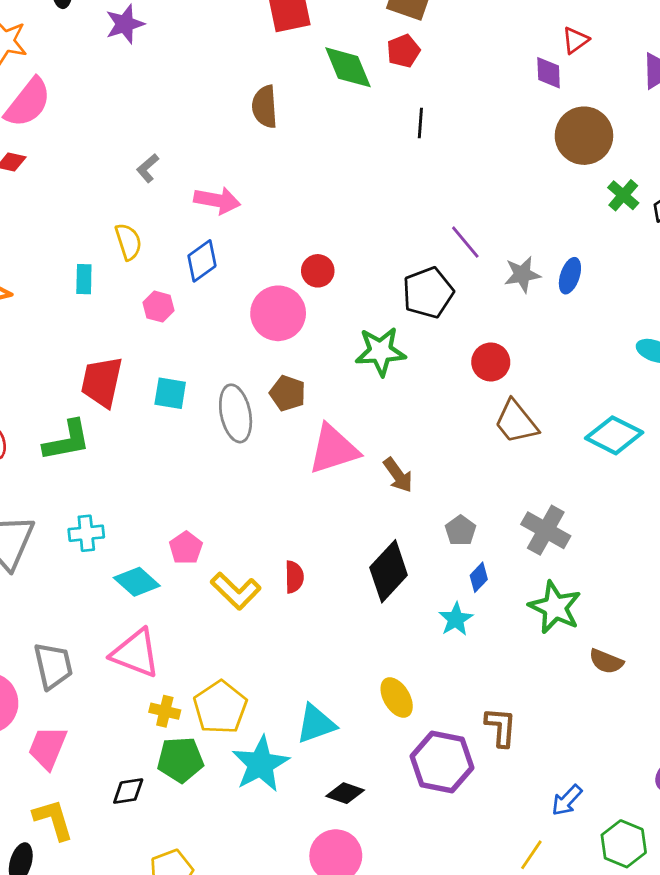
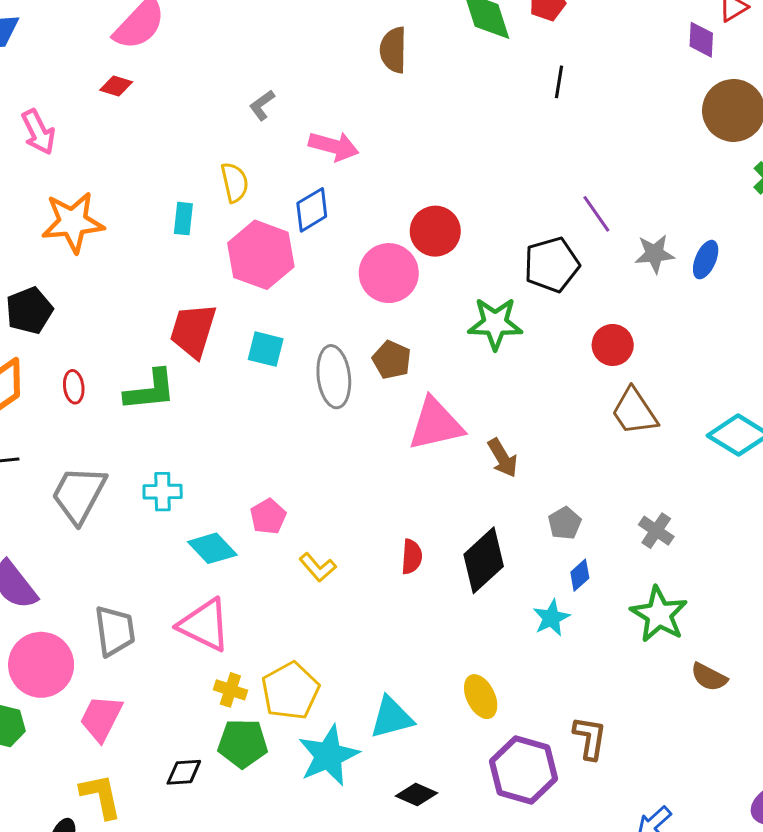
red circle: (318, 271) -> (435, 231), size x1.4
pink hexagon: (159, 307) -> (261, 255), size x2.0
gray cross: (546, 530) -> (656, 531), size x0.7
red semicircle: (294, 577) -> (412, 557), moved
yellow L-shape: (236, 591) -> (318, 567), size x0.7

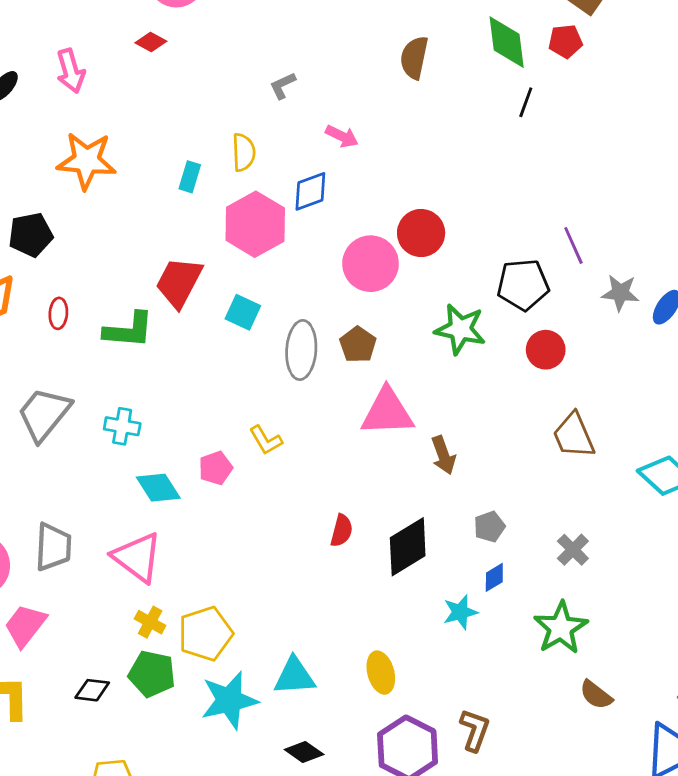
black line: (559, 82) -> (526, 102), moved
pink arrow: (334, 146) -> (342, 136), size x0.7
red circle: (613, 345) -> (546, 350), moved
yellow L-shape: (318, 567) -> (266, 440), moved

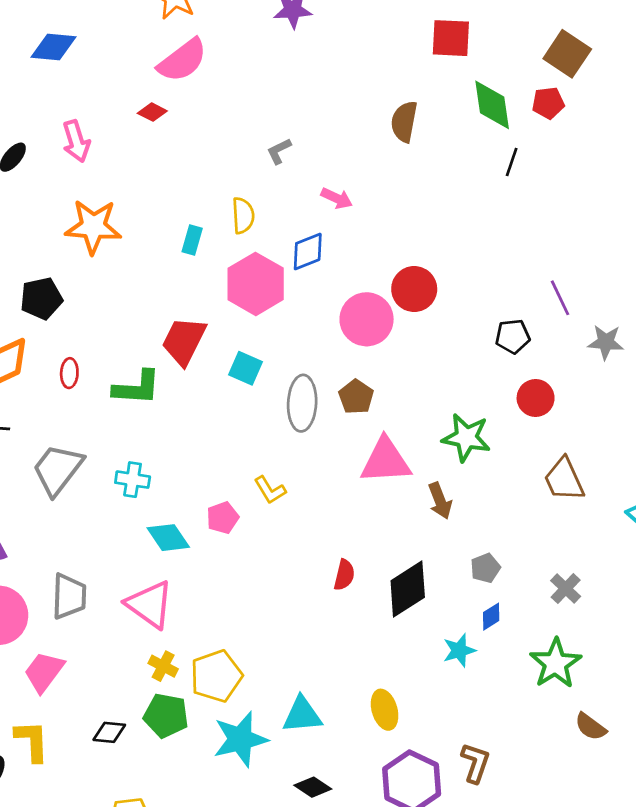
black pentagon: (523, 285) -> (513, 336), size x0.7
green star: (460, 329) -> (466, 438), moved

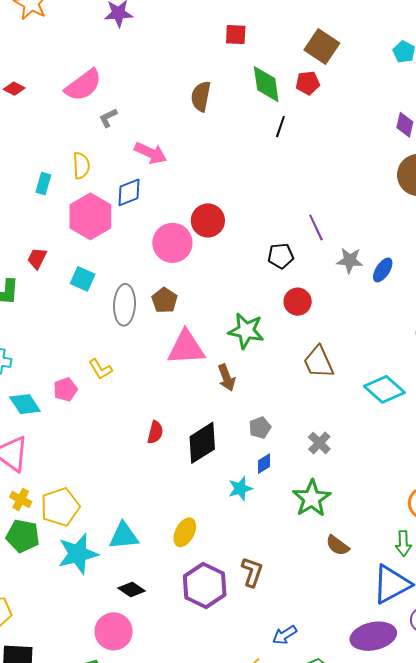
red square: (451, 38) -> (236, 35), size x0.7
pink semicircle: (182, 60) -> (83, 85), moved
pink arrow: (337, 198) -> (151, 153), size x1.4
red trapezoid: (184, 341) -> (37, 258), size x0.6
yellow ellipse: (385, 710) -> (185, 532), turned 44

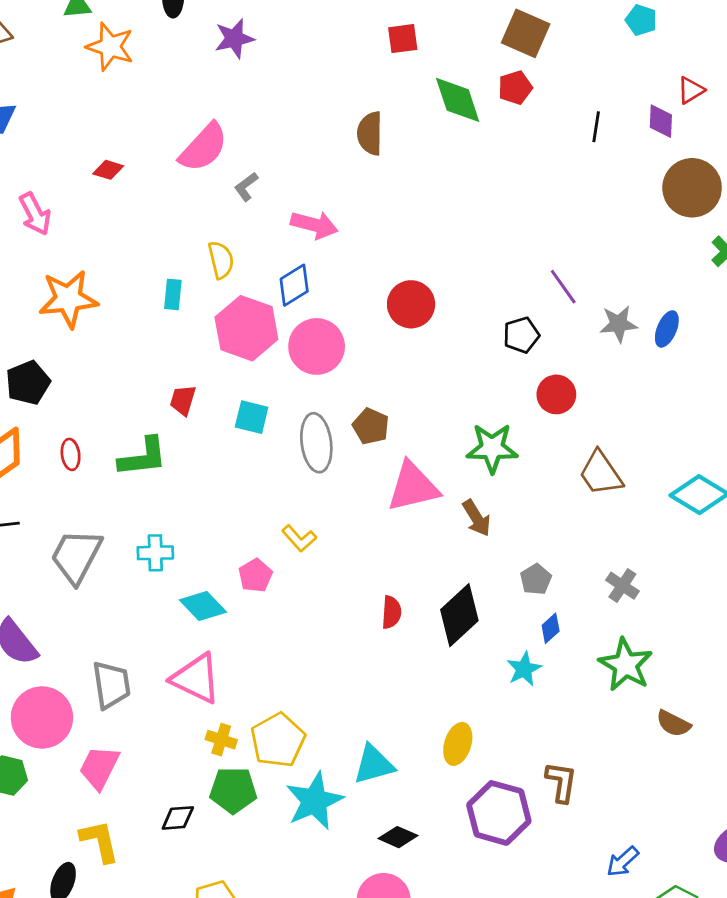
black line: (280, 127) -> (596, 127), moved
pink circle: (172, 243) -> (317, 346), moved

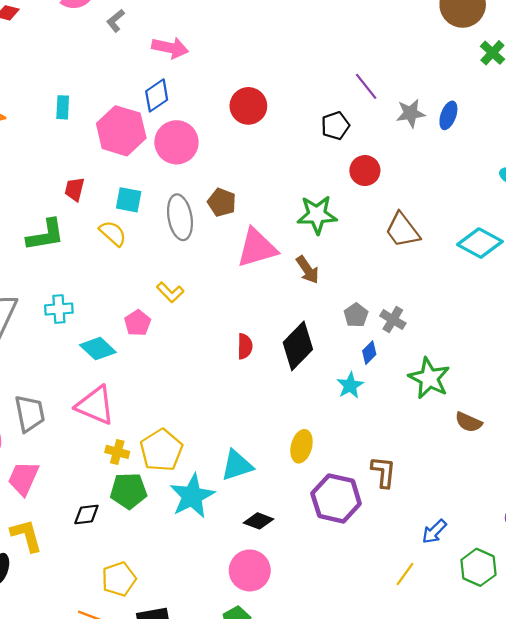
yellow semicircle: (221, 260) -> (113, 233), moved, turned -32
gray cross: (622, 586) -> (393, 320), moved

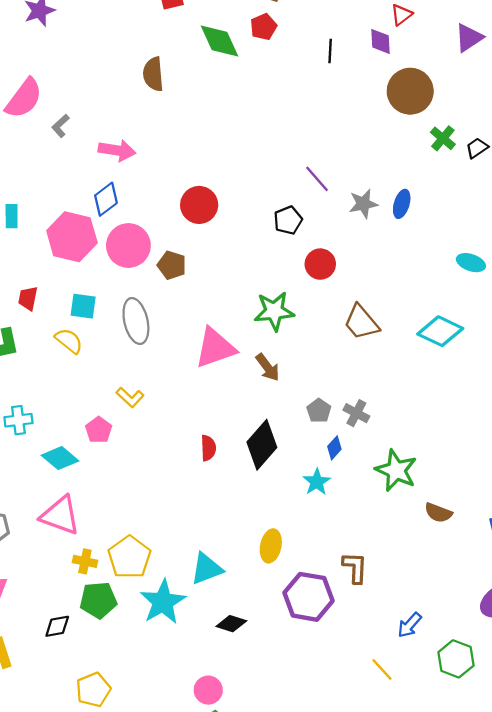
brown pentagon: (222, 202) -> (172, 265), moved
pink circle: (250, 570) -> (208, 690), moved, size x0.7
yellow line: (405, 574) -> (382, 670), turned -75

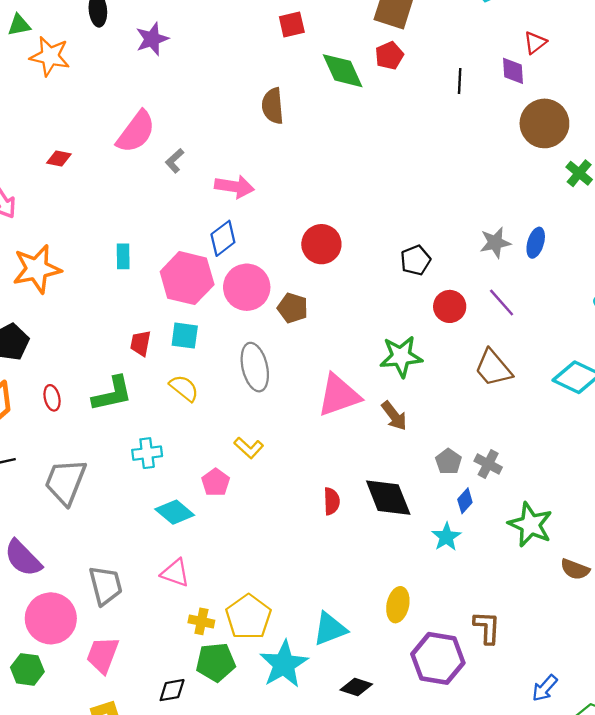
purple line: (317, 179) -> (502, 302), moved
cyan square: (83, 306) -> (185, 336), moved
cyan cross: (18, 420) -> (147, 453), moved
black diamond: (262, 445) -> (388, 498), turned -63
pink triangle: (60, 515) -> (175, 573), size x0.7

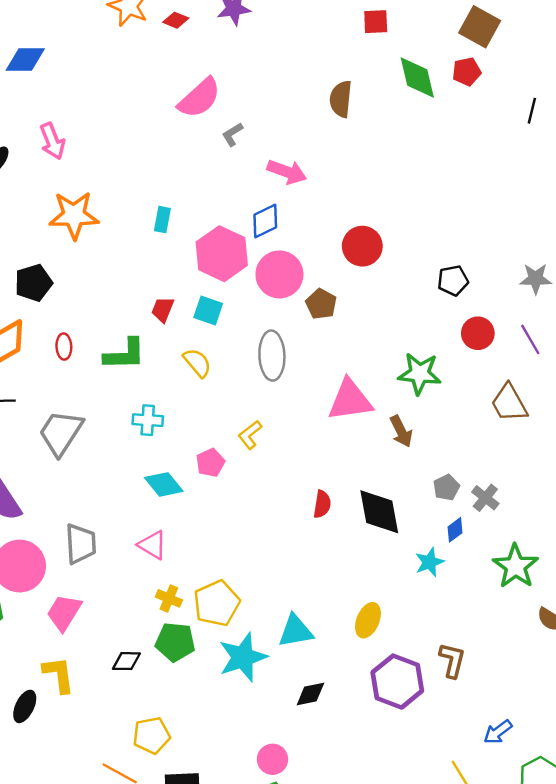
red diamond: (59, 159) -> (176, 20), moved
yellow L-shape: (249, 448) -> (250, 435), turned 88
black diamond: (356, 687) -> (310, 694), turned -40

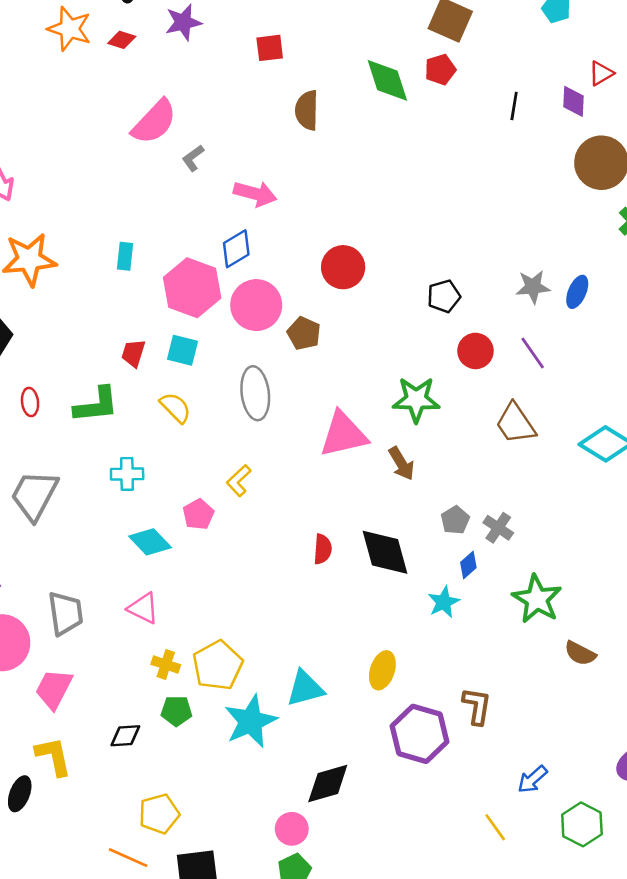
red square: (376, 22) -> (270, 48), moved
green pentagon: (175, 642) -> (176, 711), size x0.7
black diamond: (310, 694) -> (328, 784), moved, size x1.4

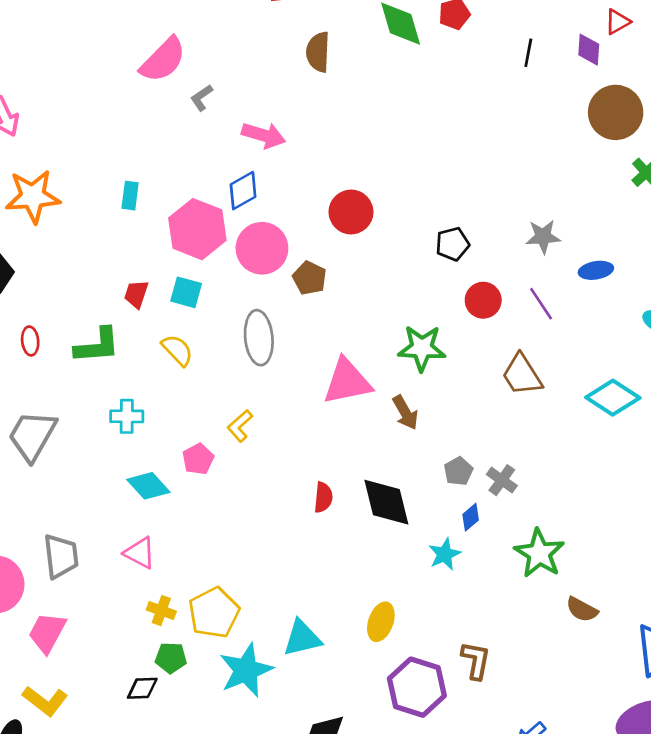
blue ellipse: (577, 292) -> (596, 270), moved, turned 56
black diamond: (125, 736) -> (142, 688), moved
yellow L-shape: (53, 756) -> (45, 701), turned 138

